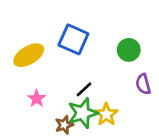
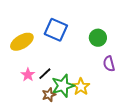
black line: (84, 89) -> (45, 74), moved

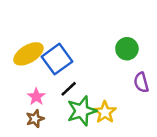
blue square: (56, 30) -> (57, 59), moved, turned 30
black line: (45, 74) -> (69, 89), moved
brown star: (49, 95) -> (35, 119), moved

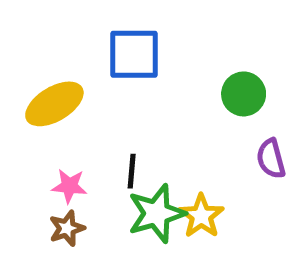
blue square: (57, 59) -> (134, 54), moved, turned 36
black line: (69, 89) -> (132, 171), turned -42
pink star: (36, 97) -> (69, 186), turned -30

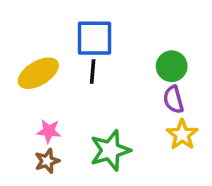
purple semicircle: (271, 159) -> (173, 100), moved
black line: (132, 171) -> (93, 71), moved
yellow star: (201, 216) -> (182, 135), moved

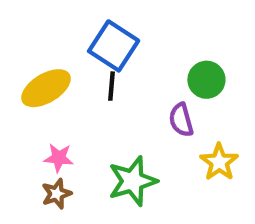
blue square: (94, 38) -> (114, 46), turned 33
purple semicircle: (173, 100) -> (181, 120), moved

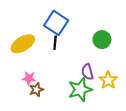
purple semicircle: (181, 120) -> (87, 72), moved
green star: (133, 181) -> (80, 90), moved
brown star: (57, 194) -> (36, 90), moved

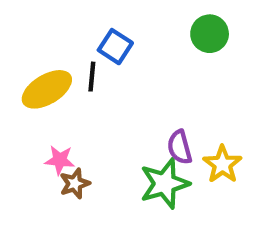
blue square: (56, 23) -> (115, 47), size x0.7
green circle: (102, 40) -> (210, 34), moved
black line: (55, 43) -> (92, 77), moved

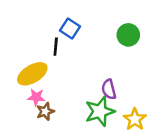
green circle: (210, 34) -> (128, 35), moved
yellow ellipse: (47, 89) -> (32, 74), moved
yellow star: (222, 164) -> (135, 119), moved

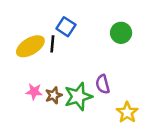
yellow ellipse: (32, 74) -> (30, 46), moved
brown star: (45, 111) -> (54, 95), moved
green star: (100, 111) -> (78, 97), moved

